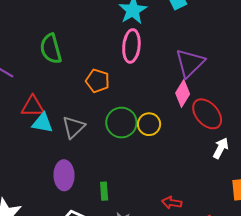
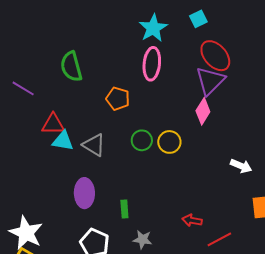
red ellipse: (207, 114) -> (215, 56), moved
green circle: (121, 123) -> (142, 140), size x0.7
gray triangle: (74, 127) -> (94, 145), turned -45
white arrow: (221, 148) -> (241, 166), turned 85

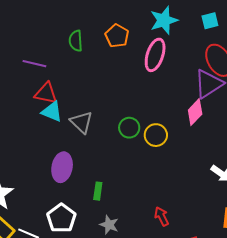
green semicircle: (71, 67) -> (76, 41), size x0.7
purple line: (23, 88) -> (34, 64), moved, turned -30
orange pentagon: (118, 99) -> (117, 36), moved
red arrow: (192, 220) -> (162, 216), turned 42

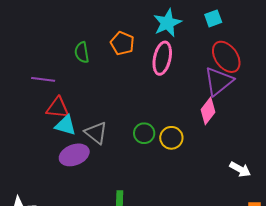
purple ellipse: (62, 167) -> (74, 155), moved, turned 64

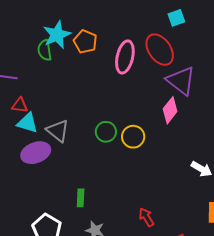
cyan star: (167, 23) -> (57, 35), moved
red ellipse: (226, 57) -> (160, 50), moved
purple triangle: (219, 81) -> (181, 81), turned -44
red triangle: (58, 108) -> (20, 105), size x0.7

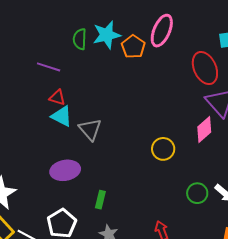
green semicircle: (45, 50) -> (80, 39), moved
pink ellipse: (125, 57) -> (162, 31), moved
green circle: (106, 132) -> (197, 193), moved
purple ellipse: (36, 153) -> (65, 170), moved

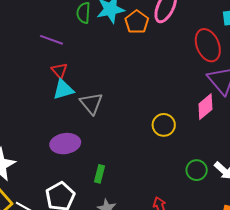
red triangle: (57, 98) -> (59, 71), turned 30
cyan triangle: (62, 116) -> (63, 89), turned -45

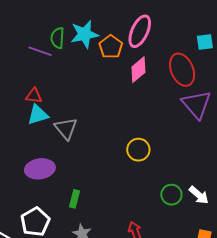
purple line: (51, 40) -> (40, 51), moved
red triangle: (59, 71) -> (34, 96), turned -42
pink diamond: (205, 107) -> (138, 70), moved

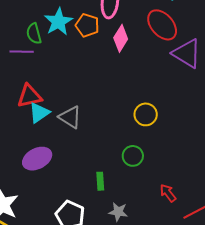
red triangle: (34, 96) -> (29, 96), size x1.5
purple ellipse: (40, 169) -> (37, 159), moved
green circle: (171, 195) -> (133, 156), moved

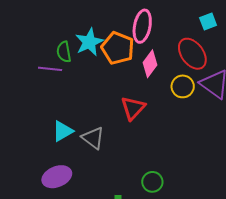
orange pentagon: (87, 25) -> (118, 48), size x1.4
red triangle: (29, 96) -> (133, 108), moved, turned -40
yellow circle: (146, 114) -> (183, 86), moved

